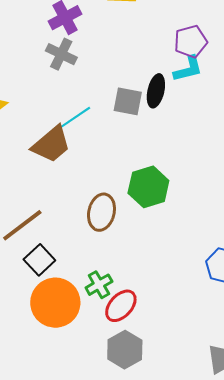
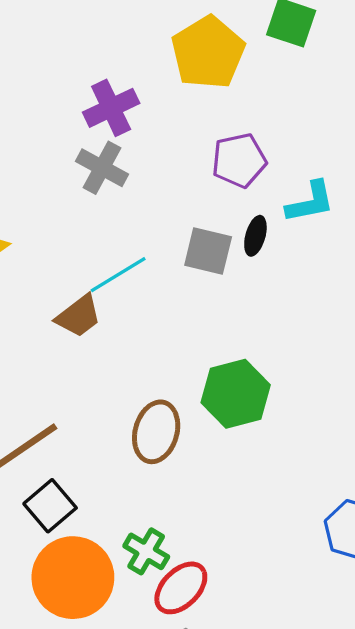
purple pentagon: (191, 42) -> (239, 160), moved
black ellipse: (156, 91) -> (255, 236), size x0.7
brown trapezoid: (51, 144) -> (78, 316), size x0.7
green cross: (99, 285) -> (146, 551), turned -32

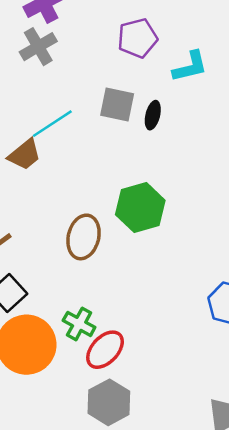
gray cross: (102, 168) -> (38, 47), turned 33
black ellipse: (255, 236) -> (153, 115), moved

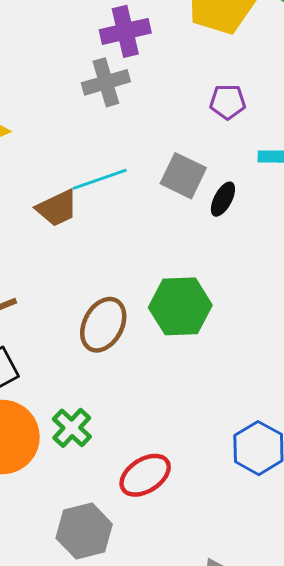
purple pentagon: (137, 38) -> (228, 102), size x0.7
red ellipse: (105, 350) -> (145, 475), moved

